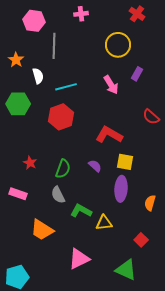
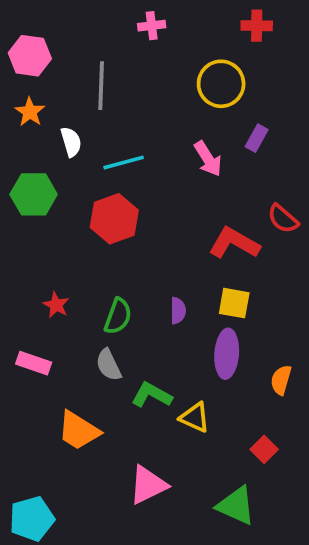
red cross: (137, 14) -> (257, 26), turned -35
pink hexagon: (34, 21) -> (30, 56), moved
red L-shape: (109, 135) -> (234, 243), moved
purple semicircle: (95, 166) -> (178, 311), turned 48
yellow triangle: (104, 223) -> (195, 417), turned 30

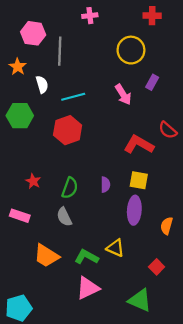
pink hexagon: (30, 56) -> (33, 33), moved
green L-shape: (152, 395) -> (86, 257), moved

